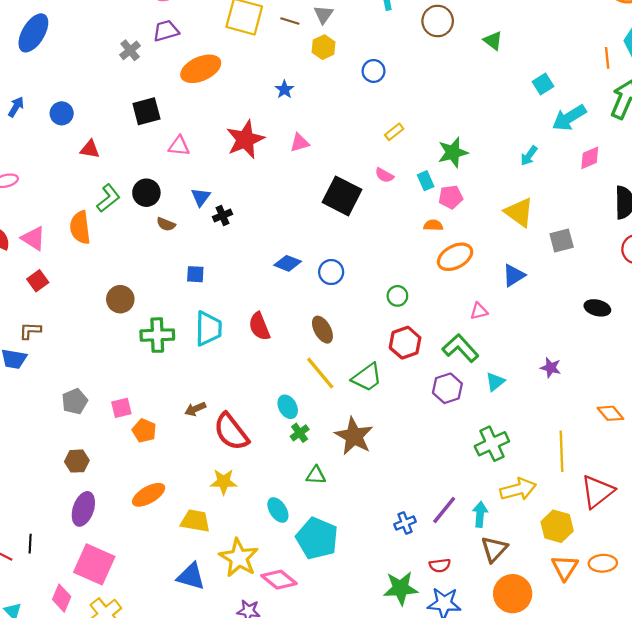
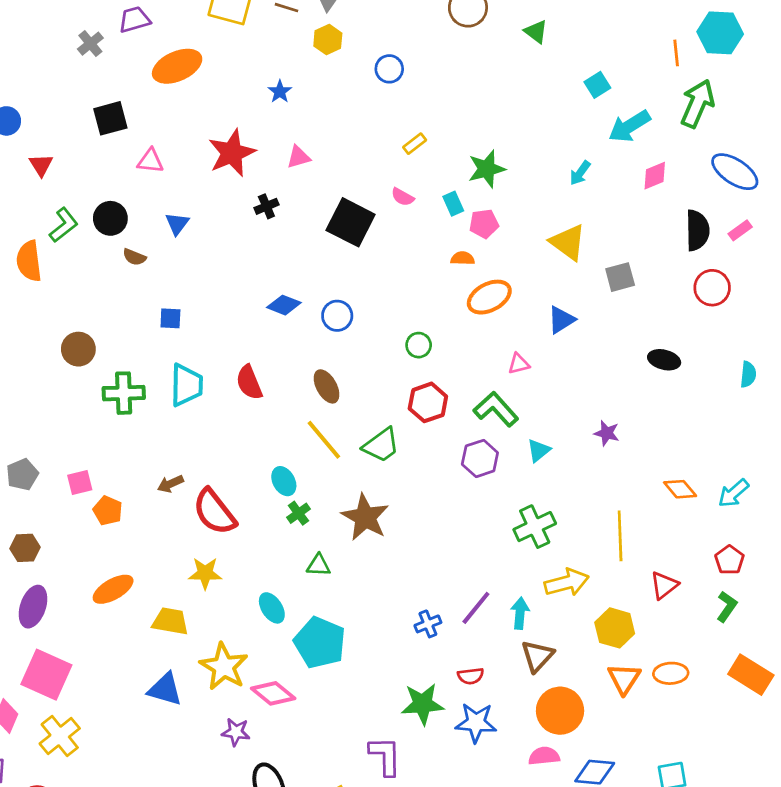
red triangle: (90, 149) -> (41, 165), turned 48
black cross: (222, 216) -> (266, 206), moved
red triangle: (597, 492) -> (664, 585), size x0.7

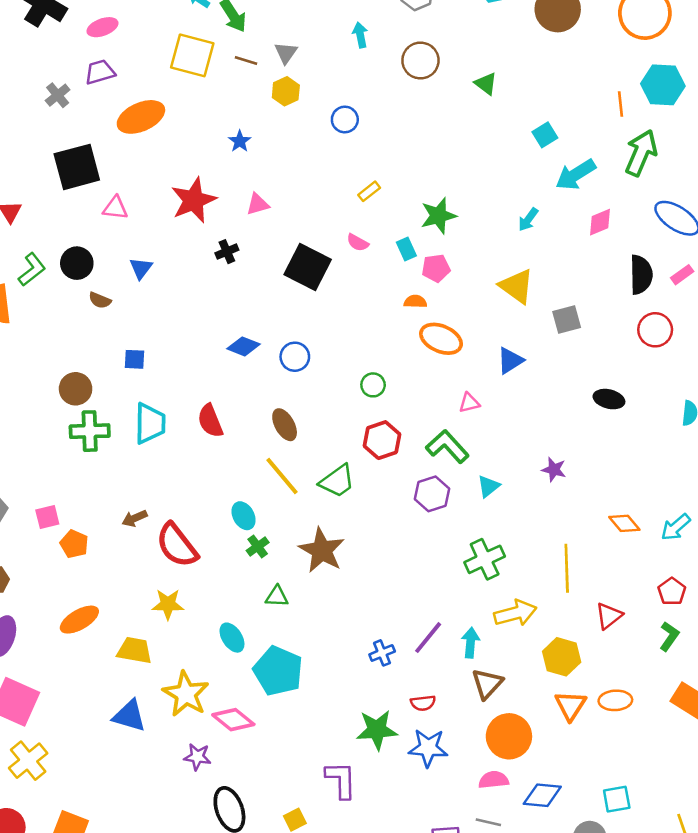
black square: (110, 118) -> (77, 167), size x1.4
orange ellipse: (489, 297) -> (441, 339), turned 51
brown circle: (78, 349) -> (76, 389), moved

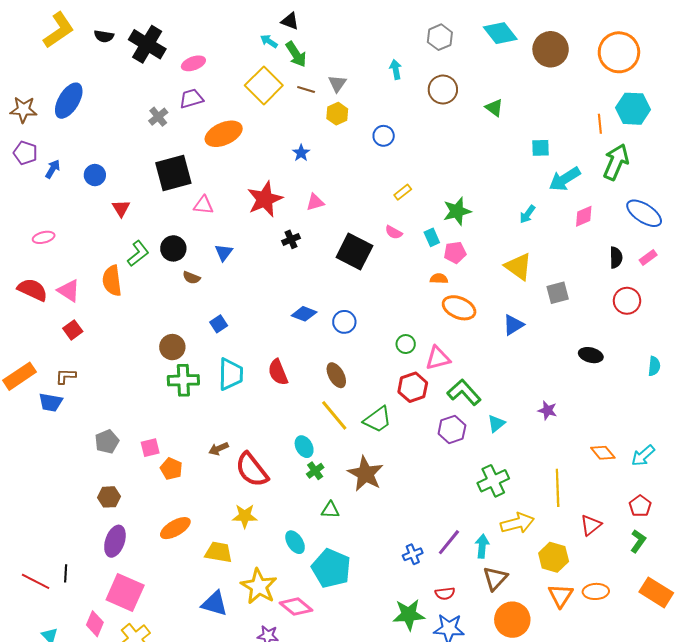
yellow square: (192, 55) -> (264, 85), turned 30
cyan square: (545, 135) -> (540, 148), turned 30
black semicircle: (641, 275) -> (616, 258), size x0.7
blue square: (135, 359) -> (219, 324), turned -36
pink triangle: (469, 403) -> (438, 358), moved, size x1.5

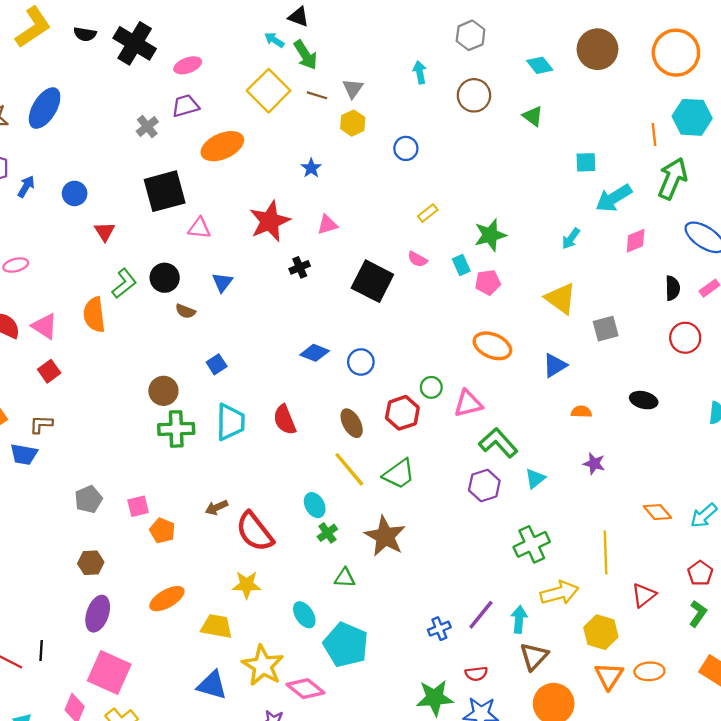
cyan diamond: (500, 33) -> (540, 65), moved, size x0.7
orange semicircle: (439, 279) -> (581, 412), moved
red hexagon: (413, 387) -> (402, 413), moved

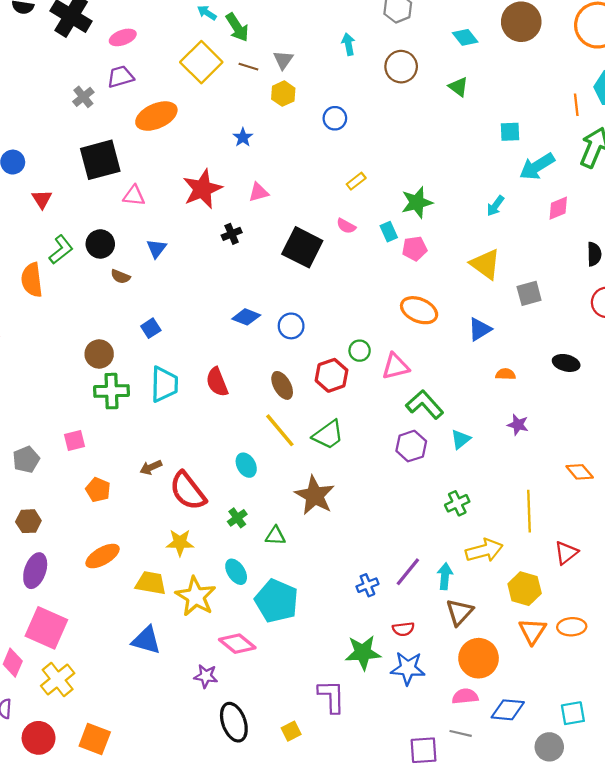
pink square: (138, 506) -> (74, 440), moved
green cross: (327, 533) -> (237, 518), moved
green cross: (532, 544) -> (457, 503), size x0.7
yellow star: (263, 666) -> (196, 596), moved

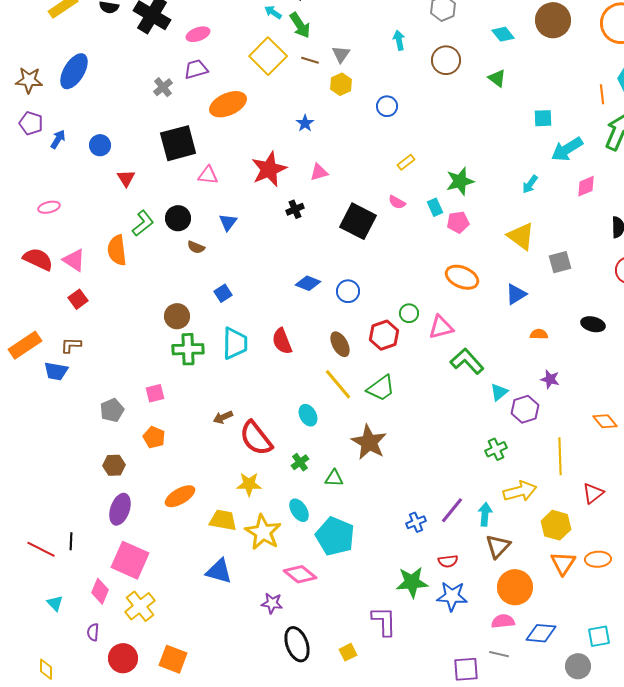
purple hexagon: (411, 446) -> (525, 409), moved
orange pentagon: (98, 490) -> (154, 437), moved

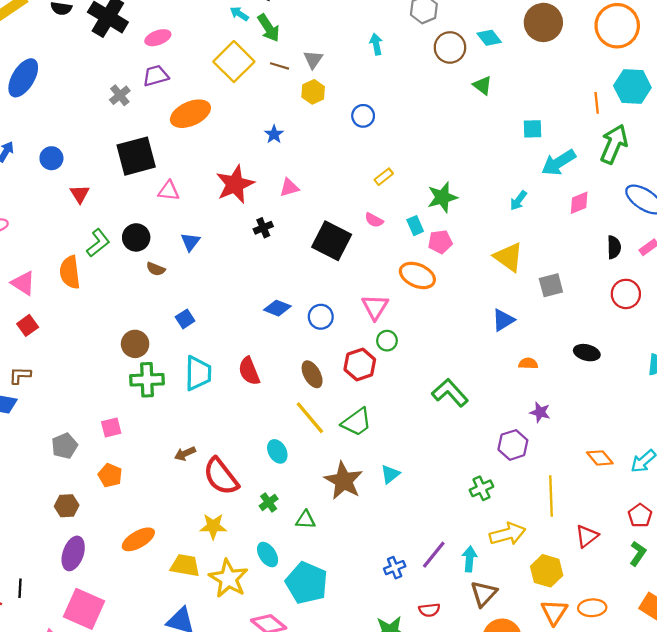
brown circle: (446, 60) -> (450, 47), moved
orange ellipse: (462, 277) -> (417, 275), moved
pink triangle: (441, 327) -> (375, 307), moved, turned -44
cyan triangle: (499, 392) -> (390, 474), moved

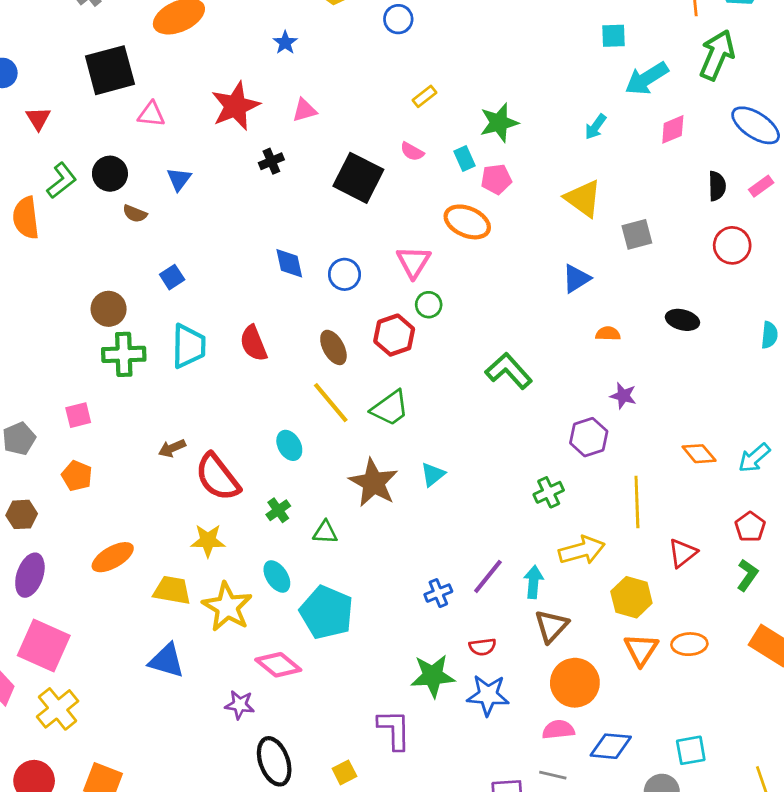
blue diamond: (277, 308) -> (289, 263), turned 56

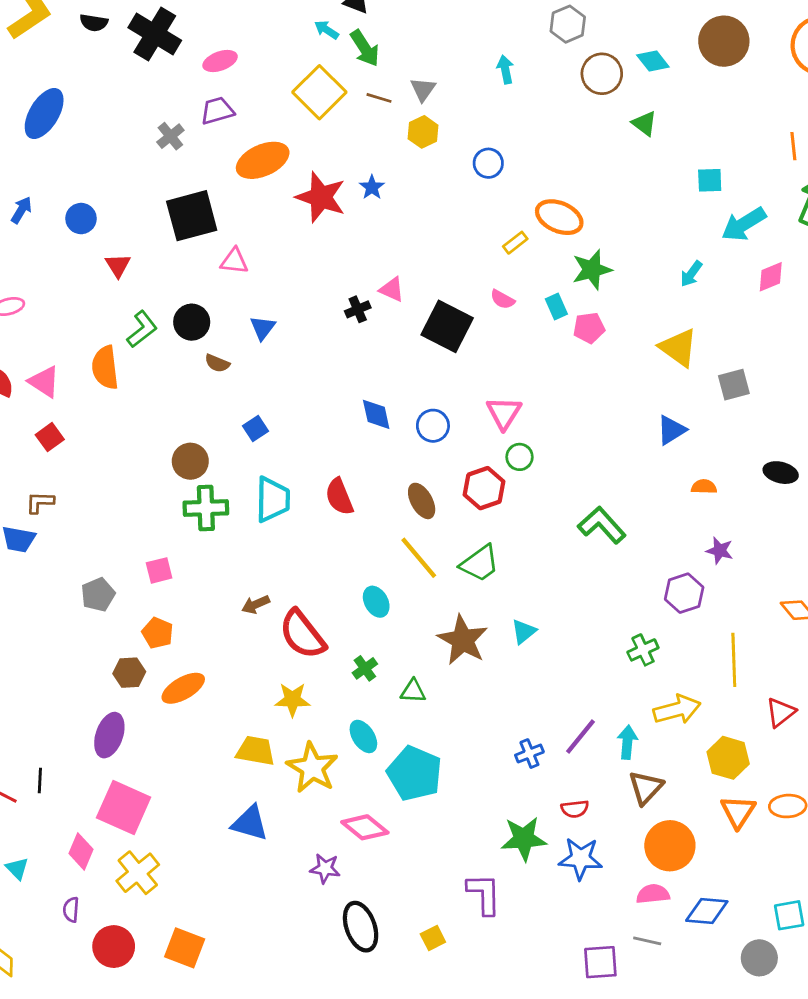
red star: (235, 106) -> (321, 197), moved, turned -30
pink triangle: (304, 110) -> (392, 289), moved, turned 40
orange ellipse: (467, 222) -> (559, 217), moved
brown hexagon: (22, 514) -> (129, 673), moved
orange ellipse: (113, 557) -> (183, 688), moved

